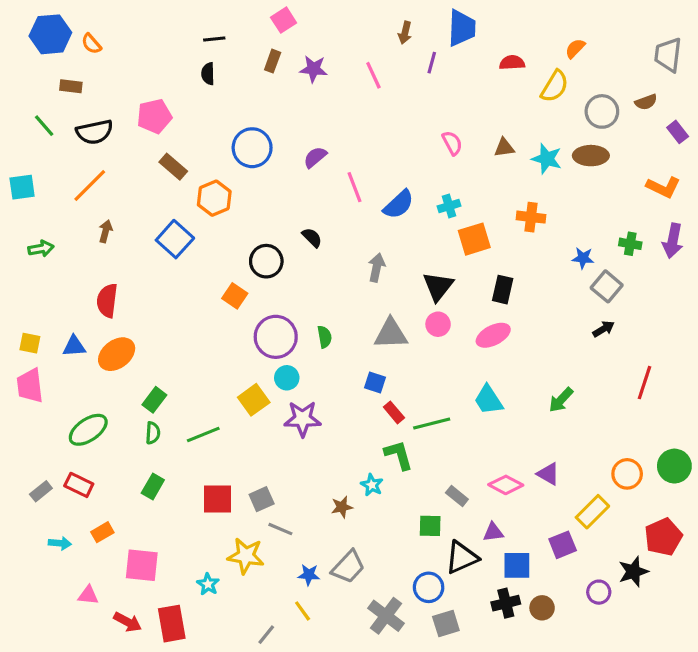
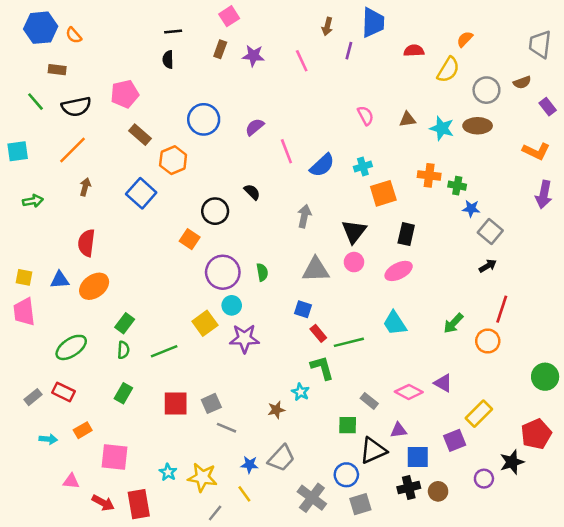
green cross: (630, 244) -> (457, 186), moved
red line: (644, 383) -> (502, 309), moved
orange circle: (627, 474) -> (488, 341), moved
yellow star: (246, 556) -> (202, 477), moved

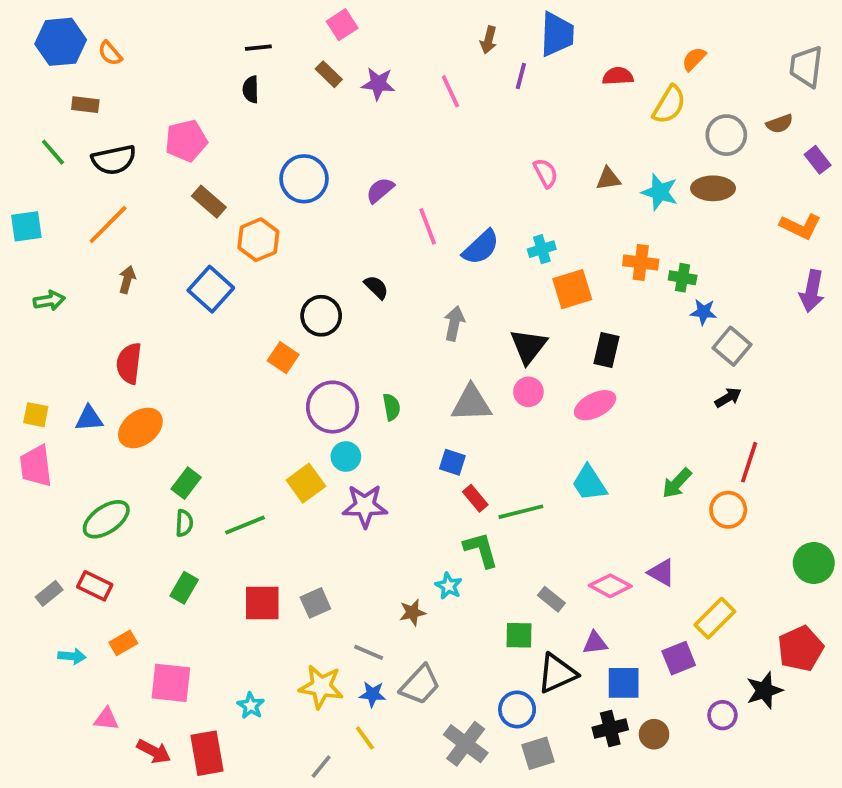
brown rectangle: (220, 49) -> (329, 74), turned -66
gray line: (227, 428) -> (369, 652), moved
yellow star: (202, 477) -> (321, 687), moved

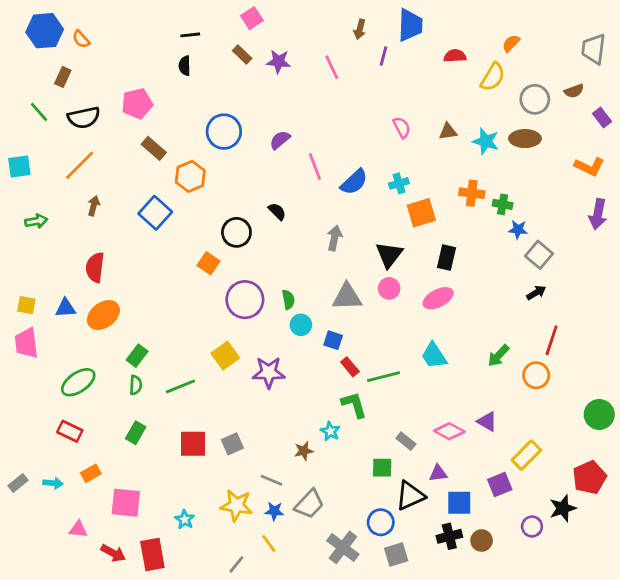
brown rectangle: (85, 105) -> (63, 77), turned -72
cyan circle: (346, 457) -> (301, 325), moved
gray rectangle: (49, 593) -> (18, 483), moved

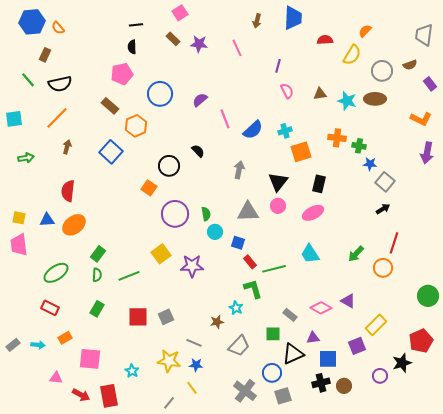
purple line: (384, 56) -> (278, 66), moved
pink pentagon: (137, 104) -> (122, 74), moved
gray trapezoid: (309, 504) -> (239, 346), moved

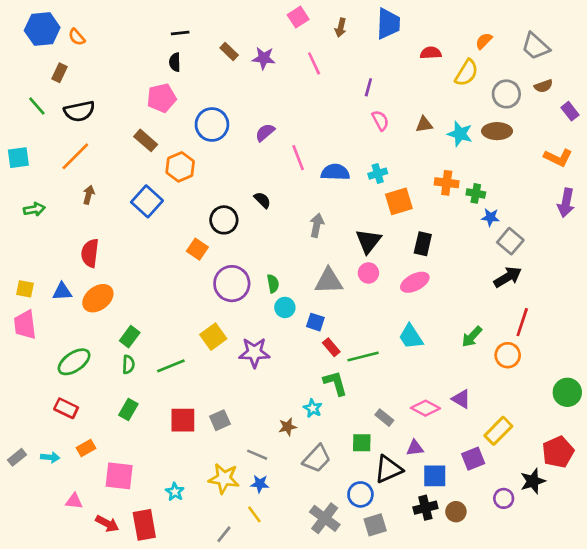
pink square: (180, 13) -> (298, 17), moved
gray trapezoid: (424, 35) -> (535, 46), moved, turned -55
blue semicircle: (253, 130) -> (335, 172), turned -135
black arrow: (383, 209) -> (508, 277), size x1.5

